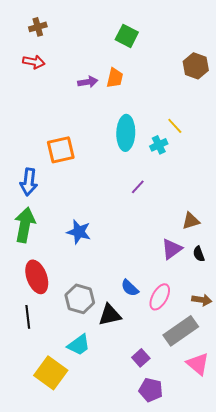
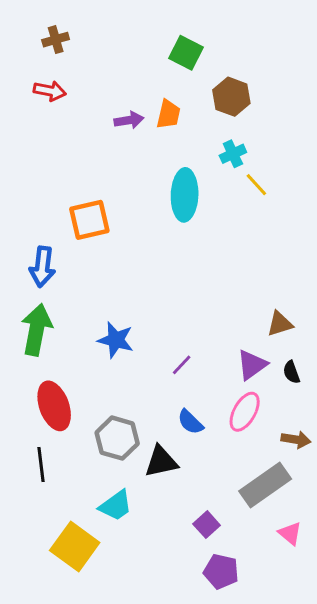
brown hexagon: (196, 66) -> (231, 97), moved
cyan cross: (159, 145) -> (233, 154), moved
purple line: (138, 187) -> (182, 365), moved
pink ellipse: (160, 297) -> (245, 412), moved
pink triangle: (198, 364) -> (290, 533), size x0.7

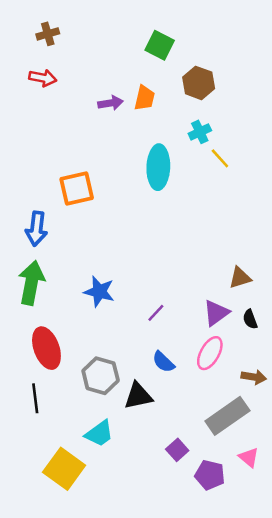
purple pentagon: (221, 571) -> (210, 475), moved

